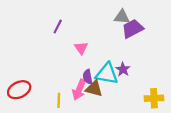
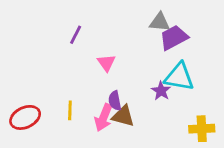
cyan triangle: (107, 74) -> (179, 77), moved
yellow line: (59, 100) -> (70, 110), moved

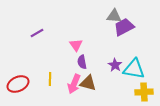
purple line: (76, 35) -> (37, 33), moved, turned 32
cyan triangle: (179, 77) -> (134, 69), moved
purple semicircle: (115, 101) -> (82, 62), moved

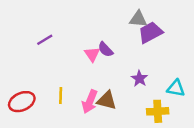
purple semicircle: (82, 62) -> (105, 49), moved, turned -32
cyan triangle: (134, 69) -> (176, 88), moved, size x0.7
yellow cross: (144, 92) -> (158, 111), moved

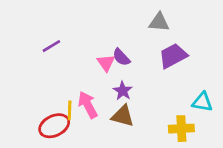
purple trapezoid: (150, 32) -> (173, 56), moved
purple star: (139, 79) -> (123, 91), moved
red ellipse: (22, 102) -> (54, 126), moved
pink arrow: (90, 102) -> (88, 105), moved, turned 130

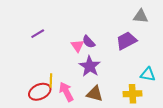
gray triangle: (159, 22) -> (141, 16), moved
purple star: (123, 91) -> (90, 66), size x1.5
pink arrow: (88, 105) -> (66, 92), moved
brown triangle: (123, 116) -> (95, 94), moved

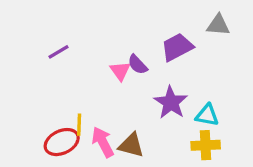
purple trapezoid: (126, 41) -> (177, 47), moved
purple star: (90, 66) -> (171, 102), moved
cyan triangle: (148, 74) -> (207, 115), moved
brown triangle: (95, 94) -> (131, 145), moved

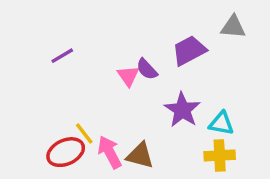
yellow line: (79, 125) -> (84, 133), turned -40

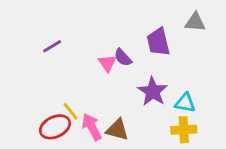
purple trapezoid: (189, 51) -> (158, 42), turned -76

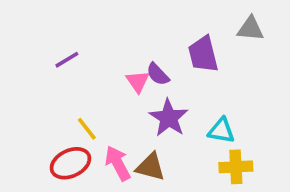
purple star: (153, 91) -> (169, 118), moved
cyan triangle: (185, 103) -> (221, 131), moved
yellow line: (71, 111) -> (87, 129), moved

